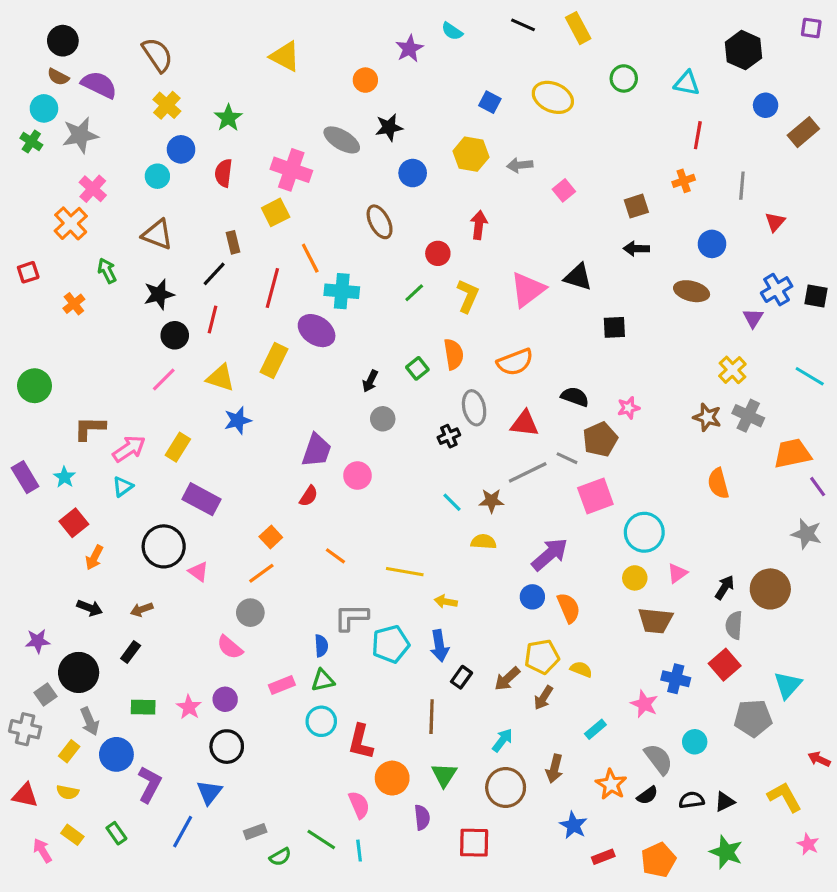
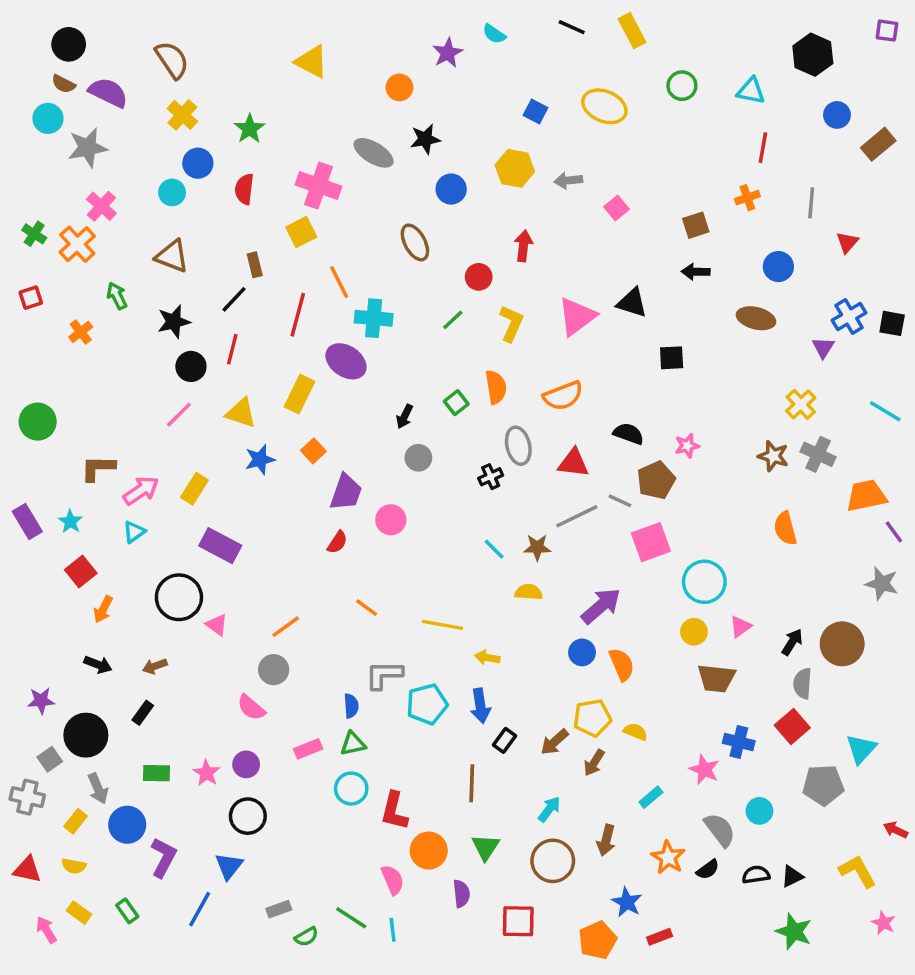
green cross: (31, 141) -> (34, 234), moved
orange square: (271, 537) -> (313, 451), moved
orange pentagon: (658, 860) -> (598, 940), moved

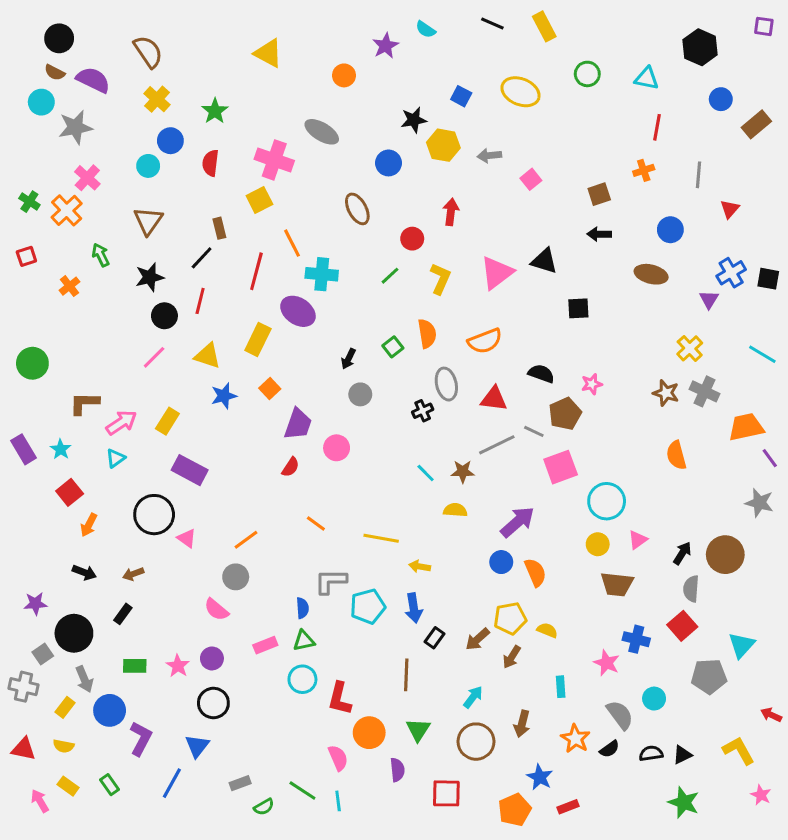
black star: (425, 139) -> (414, 120), moved
brown triangle: (172, 256) -> (148, 221), turned 44
cyan rectangle: (651, 797) -> (561, 687), turned -54

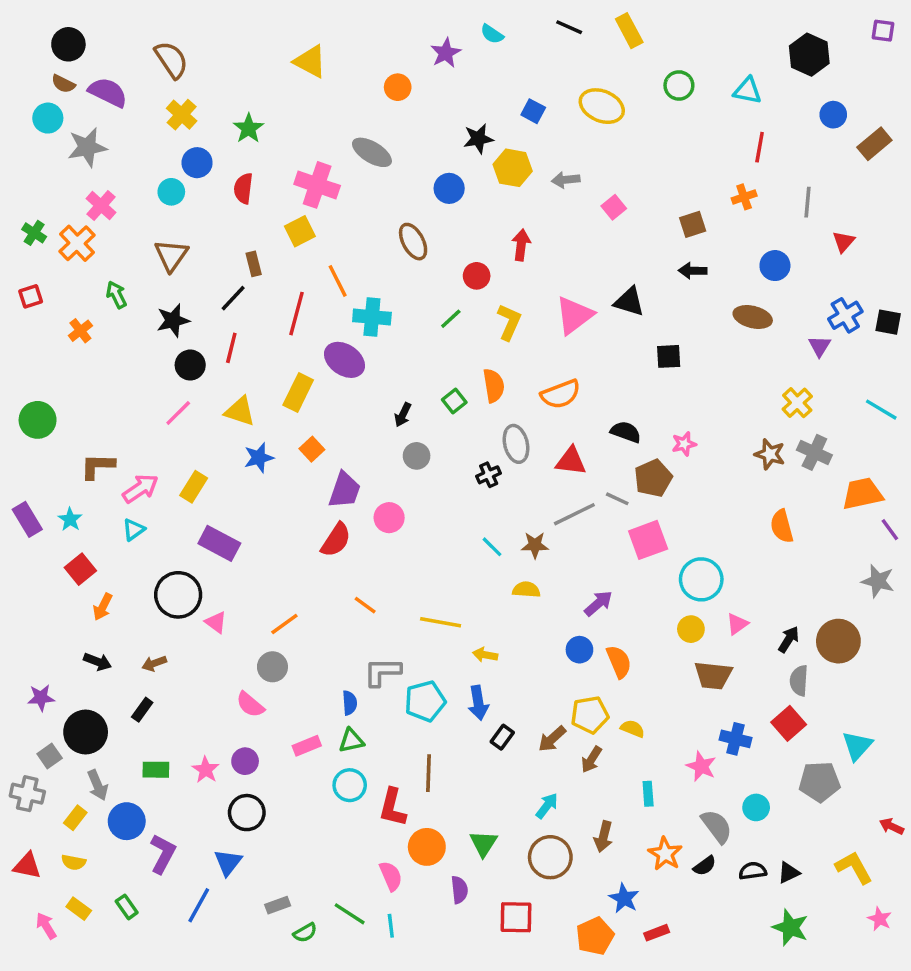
red semicircle: (291, 467) -> (336, 540), size x1.5
purple arrow: (518, 522) -> (598, 603), size x0.7
brown line: (406, 675) -> (429, 773), moved

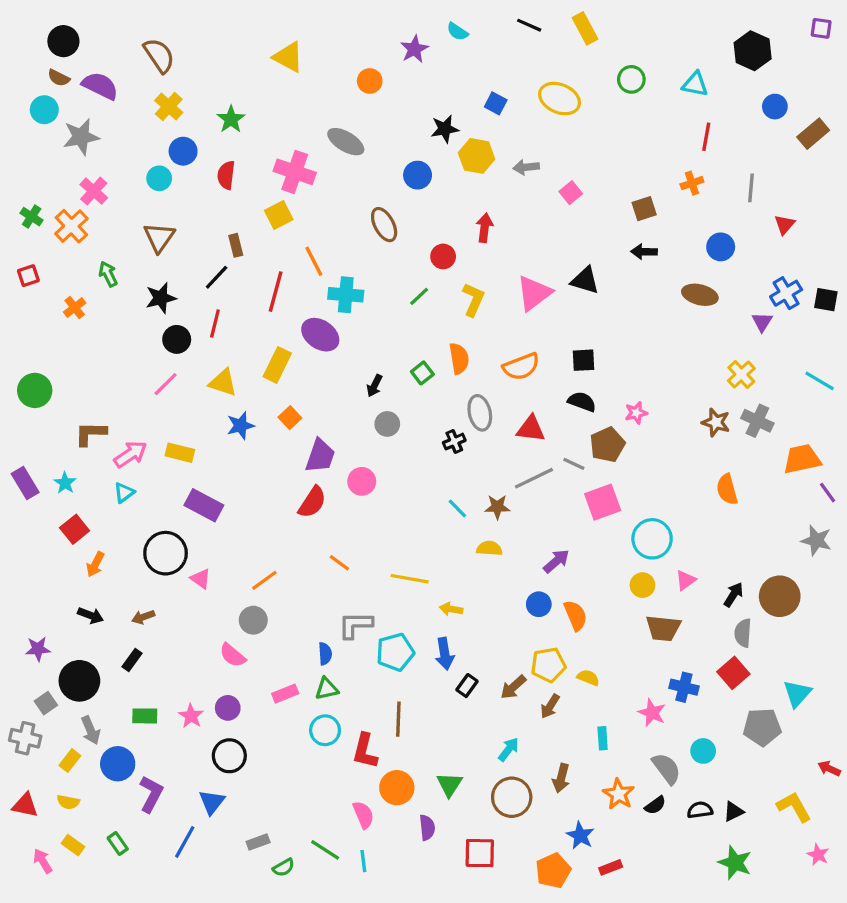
black square: (669, 356) -> (583, 360), moved
yellow rectangle: (194, 487) -> (180, 453), turned 72

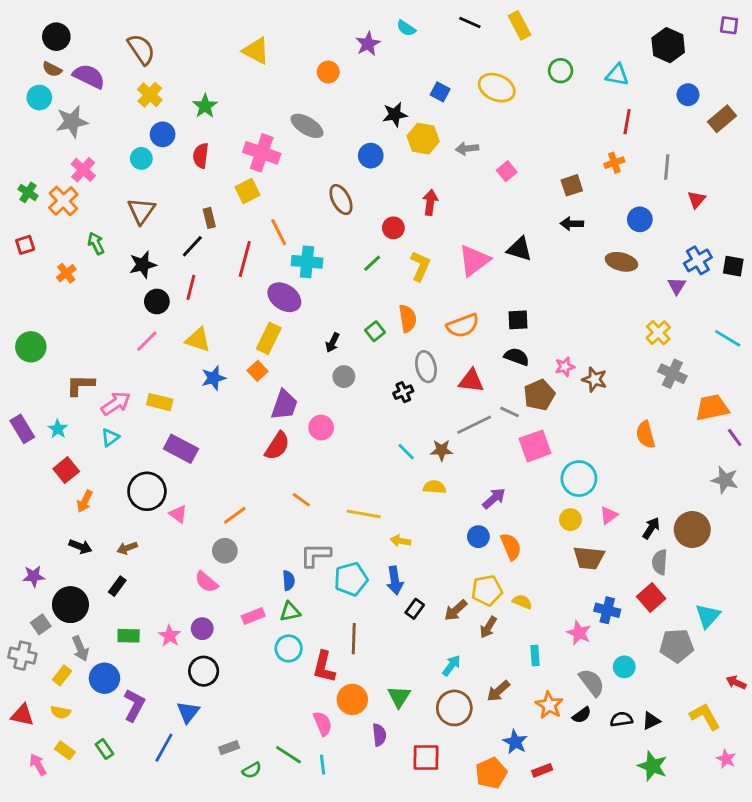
yellow rectangle: (277, 365) -> (269, 338), moved
brown star: (716, 422) -> (595, 379), moved
brown arrow: (561, 778) -> (498, 691), turned 35

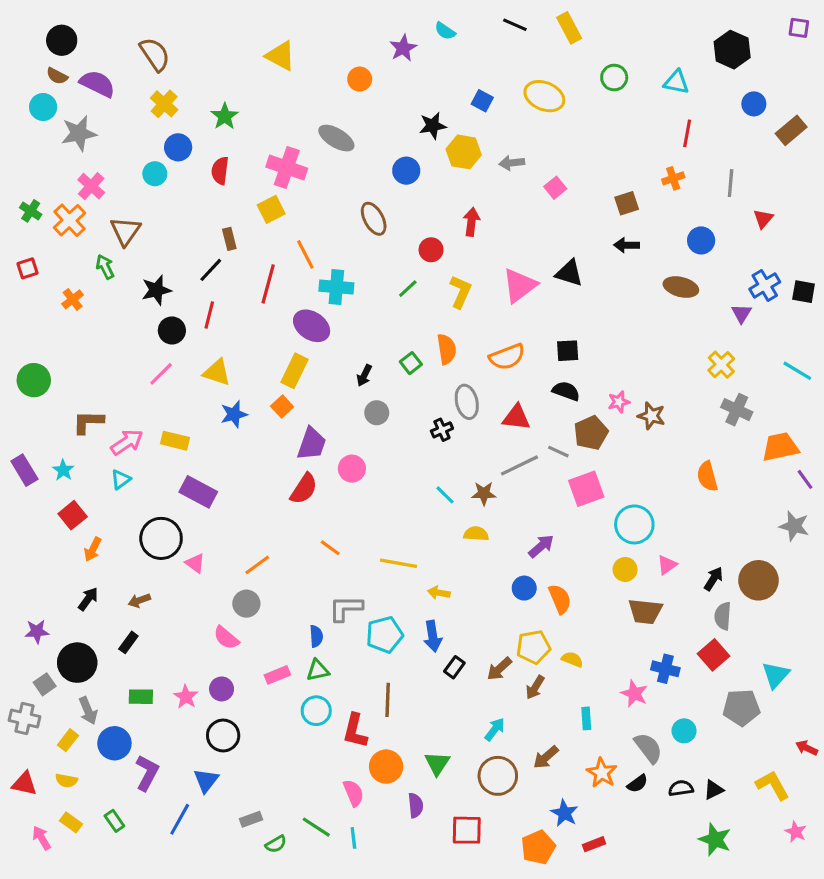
brown triangle: (141, 211) -> (125, 231), moved
black arrow: (80, 547) -> (88, 599), turned -75

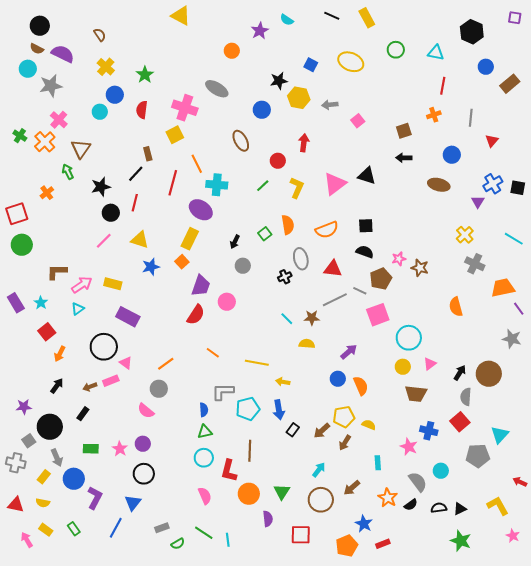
brown semicircle: (155, 54) -> (100, 35), size x0.6
yellow triangle: (281, 56) -> (181, 16), moved
red square: (28, 268) -> (17, 214), moved, size x1.6
pink rectangle: (277, 675) -> (111, 381), moved
pink semicircle: (353, 793) -> (205, 496), moved

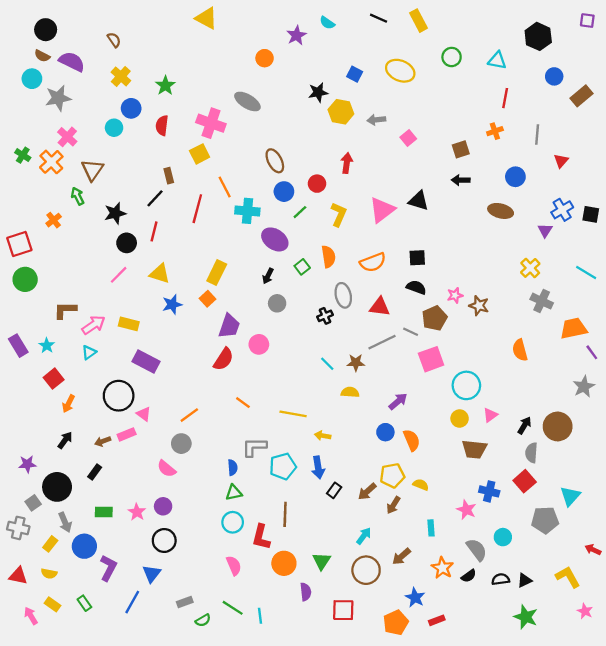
blue circle: (262, 110) -> (284, 192), moved
purple ellipse: (201, 210) -> (275, 239), moved
gray star: (512, 339) -> (584, 387), turned 30

